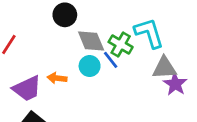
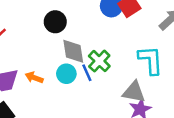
cyan L-shape: (149, 33) -> (150, 60), moved

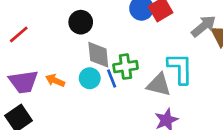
green cross: (99, 61) -> (126, 67), turned 35
gray triangle: (134, 92) -> (159, 85), moved

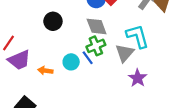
gray diamond: (98, 55) -> (97, 26), moved
purple trapezoid: (23, 82) -> (19, 60), moved
gray triangle: (159, 85) -> (125, 53), turned -48

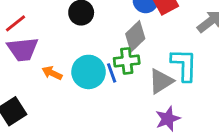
gray diamond: (97, 26) -> (135, 36), turned 50
cyan circle: (71, 62) -> (89, 72), size x1.5

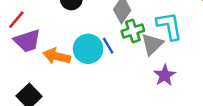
green cross: (127, 61) -> (133, 31), moved
orange arrow: (52, 73) -> (57, 56), size x1.5

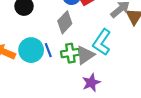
cyan L-shape: (169, 26) -> (102, 42), turned -145
green cross: (133, 31) -> (70, 53), moved

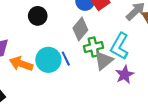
green cross: (70, 53) -> (94, 47), moved
purple star: (91, 83) -> (125, 75), moved

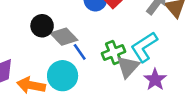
gray diamond: (80, 29) -> (64, 37), moved, turned -75
cyan L-shape: (120, 46) -> (144, 47), turned 36
blue line: (66, 59) -> (80, 52), moved

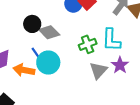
cyan L-shape: (144, 47) -> (111, 40), turned -55
blue line: (80, 52) -> (36, 54), moved
gray triangle: (128, 67) -> (98, 70), moved

